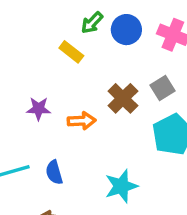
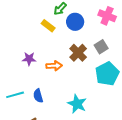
blue circle: (126, 30) -> (75, 22), moved
cyan star: (121, 186) -> (77, 104), turned -30

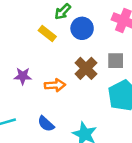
gray square: (101, 47) -> (116, 61), turned 32
blue semicircle: (38, 96) -> (46, 124), moved, turned -32

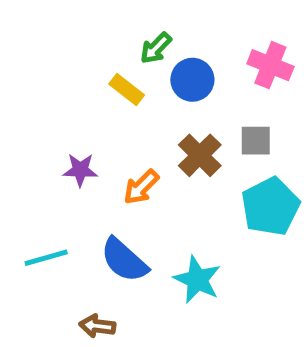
orange arrow: (55, 85) -> (141, 187), turned 138
blue semicircle: (46, 124) -> (124, 260), size x1.5

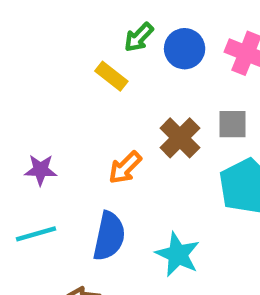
blue circle: (192, 80) -> (185, 49), moved
purple star: (80, 170) -> (41, 170), moved
blue semicircle: (124, 260) -> (109, 236), turned -120

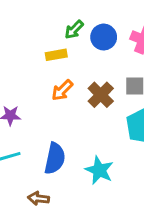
yellow rectangle: (111, 76) -> (56, 55), turned -48
orange arrow: (125, 168) -> (62, 90), moved

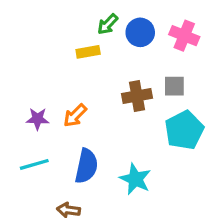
orange arrow: (62, 90) -> (75, 116), moved
brown cross: (101, 95) -> (137, 96), turned 35

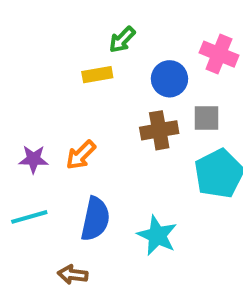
blue circle: (140, 32) -> (169, 79), moved

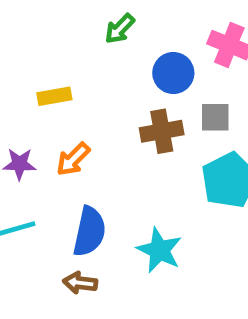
yellow rectangle: (97, 75) -> (54, 96), moved
brown arrow: (73, 275) -> (80, 283), moved

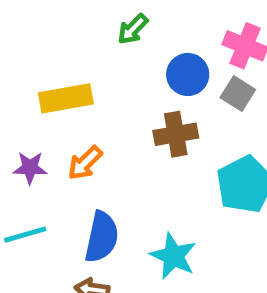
yellow rectangle: (54, 96) -> (66, 98), size x1.5
gray square: (215, 117) -> (238, 94), moved, turned 32

